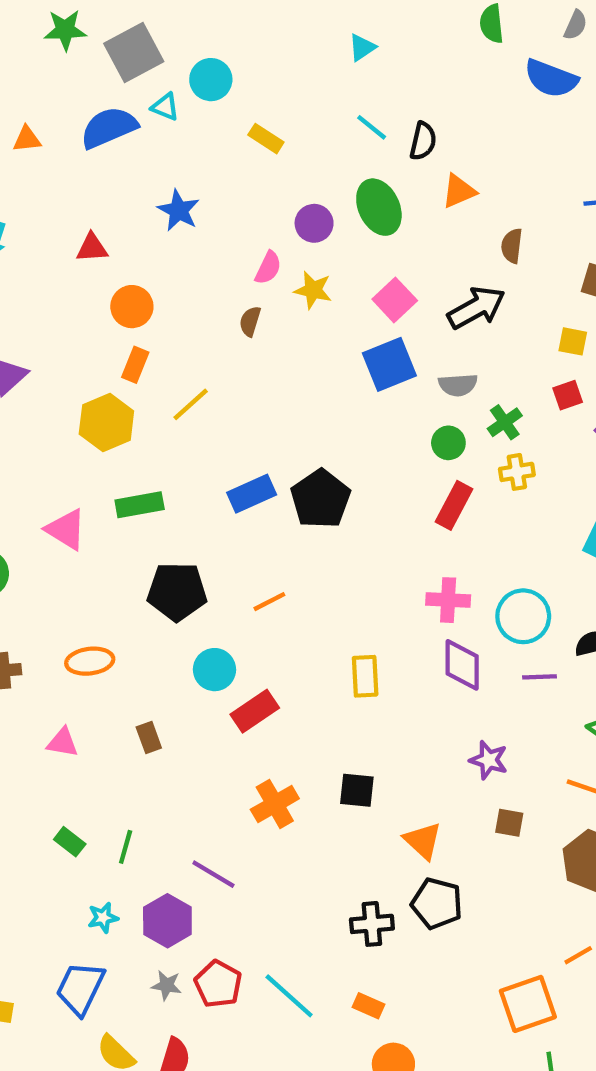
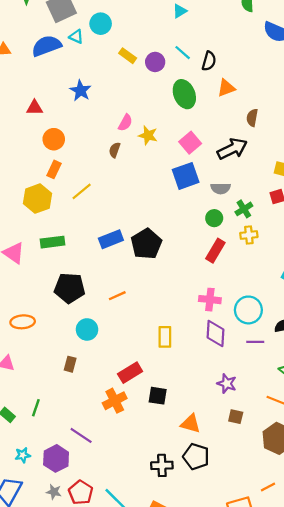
purple circle: (314, 223) -> (155, 62), moved
red rectangle: (255, 711) -> (130, 373), moved
brown rectangle: (149, 737) -> (70, 364), moved, turned 32
orange triangle: (423, 841) -> (190, 424), turned -30
green line: (126, 847) -> (36, 408), moved

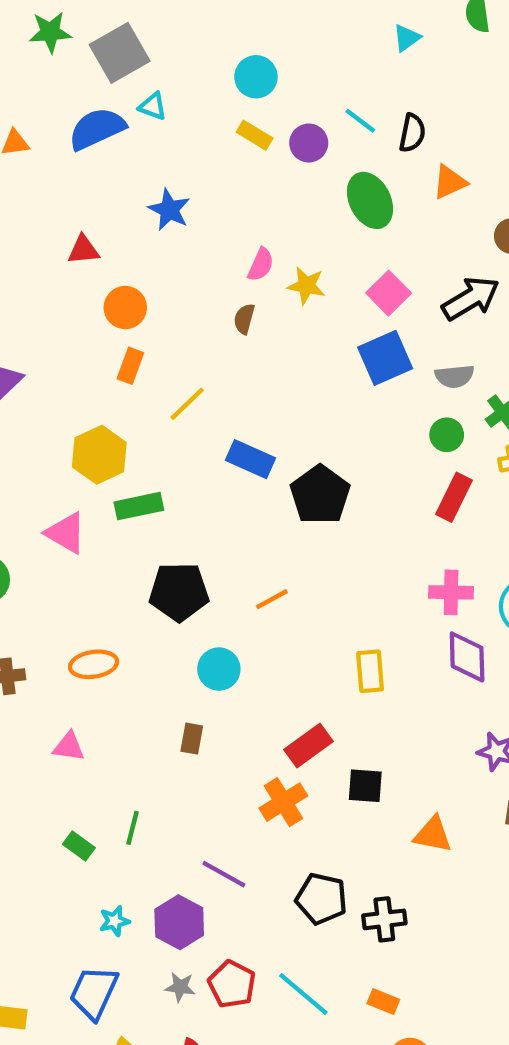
cyan triangle: (180, 11) -> (407, 38), moved
cyan circle: (101, 24) -> (256, 77), moved
yellow hexagon: (37, 199) -> (99, 455), moved
blue rectangle: (111, 239) -> (251, 459), moved, turned 50
black pentagon: (196, 457) -> (321, 899), moved

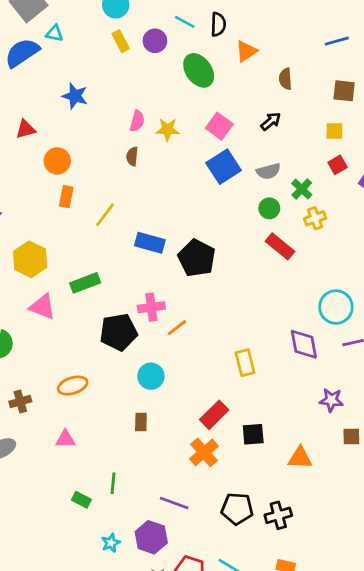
yellow rectangle: (255, 135) -> (121, 41), turned 40
black arrow: (471, 298) -> (271, 121), size x0.6
yellow hexagon: (99, 455) -> (30, 259), moved
red rectangle: (454, 497) -> (280, 246), turned -68
pink cross: (451, 592) -> (151, 307), moved

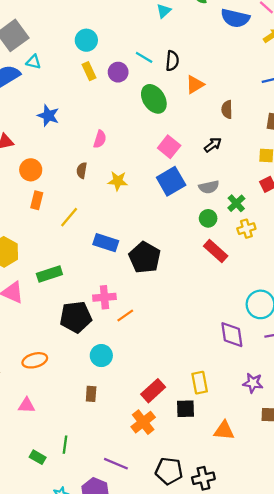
yellow star: (168, 130) -> (118, 181), moved
brown semicircle: (132, 156) -> (82, 170), moved
yellow rectangle: (245, 363) -> (200, 383), moved

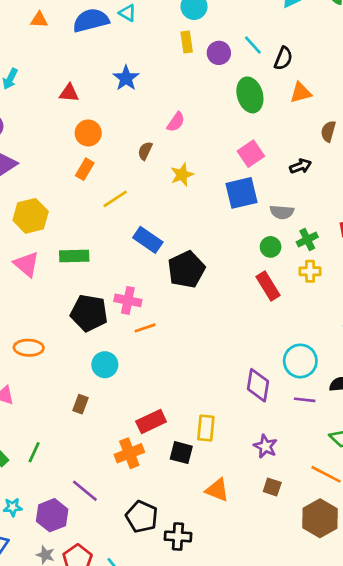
yellow star: (118, 181) -> (182, 175), turned 30

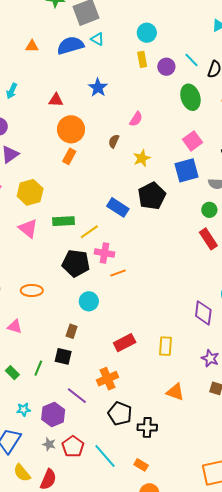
orange circle: (88, 133) -> (71, 129), size x1.4
yellow line: (115, 199) -> (89, 232), moved
black pentagon: (186, 269) -> (152, 196), moved
orange cross: (129, 453) -> (108, 379), moved
black square: (181, 453) -> (63, 356), moved

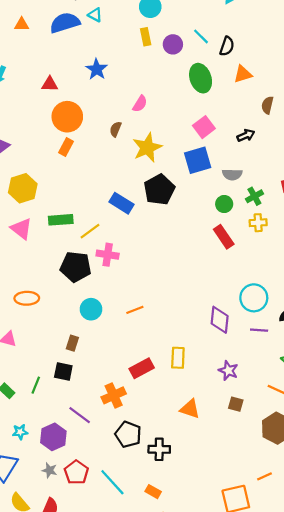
yellow star: (142, 158) -> (147, 148), size x1.5
orange line: (118, 273) -> (135, 310), moved
red rectangle: (125, 343) -> (142, 368), moved

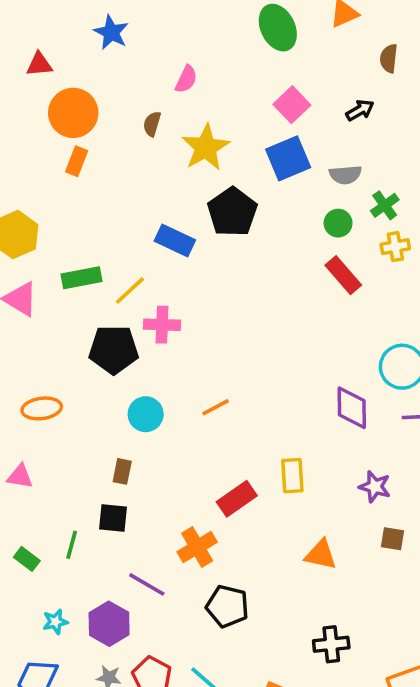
black cross: (159, 449) -> (331, 644), moved

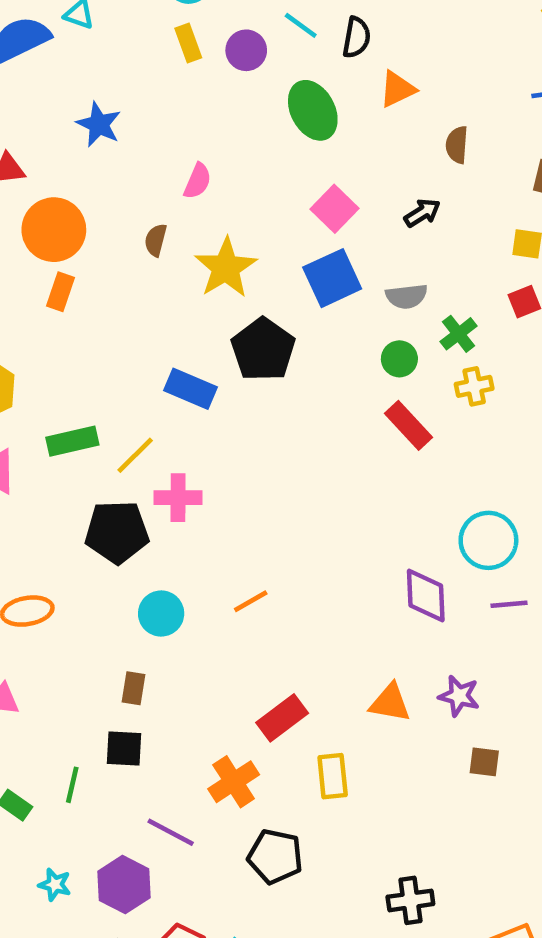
yellow rectangle: (292, 476) -> (333, 776), moved
orange triangle: (321, 555) -> (390, 703), moved
cyan star: (55, 622) -> (55, 885), turned 30

